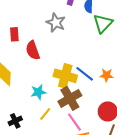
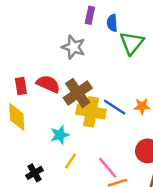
red rectangle: (14, 34) -> (21, 86), moved
red semicircle: (33, 50) -> (48, 84), turned 138
brown cross: (70, 98) -> (78, 93), moved

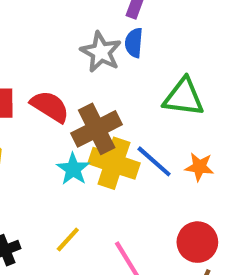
blue semicircle: (112, 23) -> (134, 43), moved
green triangle: (132, 43) -> (184, 97), moved, turned 50
cyan star: (60, 135) -> (73, 169), moved, turned -30

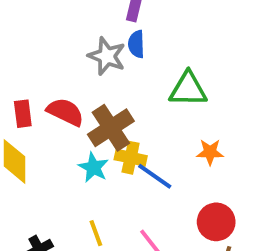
blue line: (154, 161) -> (155, 176), moved
yellow cross: (114, 163) -> (131, 158), size x0.7
yellow line: (68, 239) -> (96, 233), turned -56

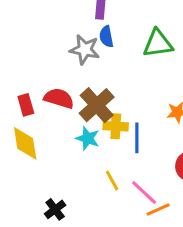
green triangle: (188, 89) -> (158, 44), moved
blue line: (155, 176) -> (137, 138), turned 64
yellow line: (96, 233) -> (112, 180), moved

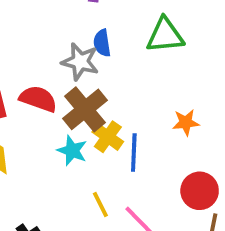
blue semicircle: (106, 37) -> (102, 43), moved
gray star: (85, 50) -> (80, 62), moved
yellow cross: (116, 126) -> (108, 137), turned 30

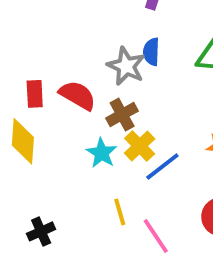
brown cross: (85, 109) -> (122, 115), size x0.7
blue line: (134, 153) -> (162, 166), turned 39

